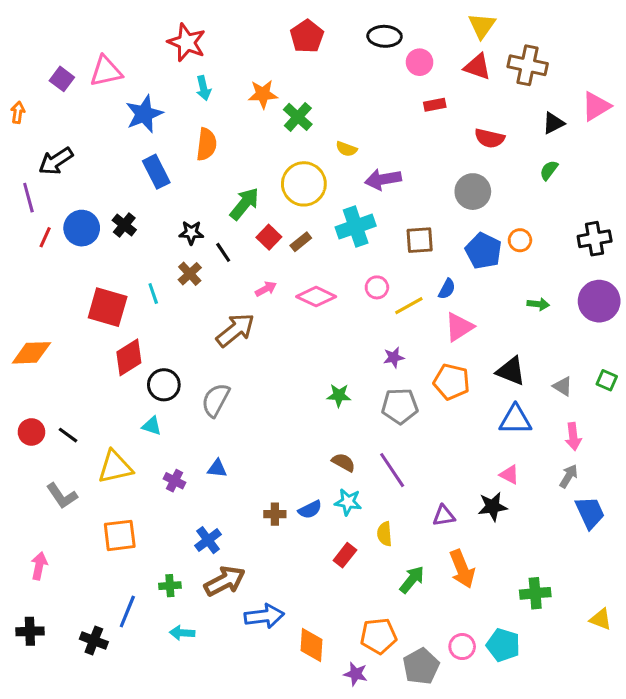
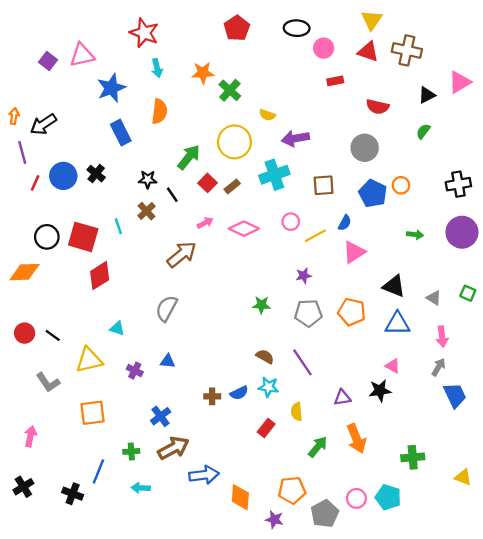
orange arrow: (18, 112) -> (14, 116), moved
orange pentagon: (451, 382) -> (352, 312), moved
black circle: (164, 385) -> (47, 237), moved
black cross: (30, 631) -> (23, 487), turned -30

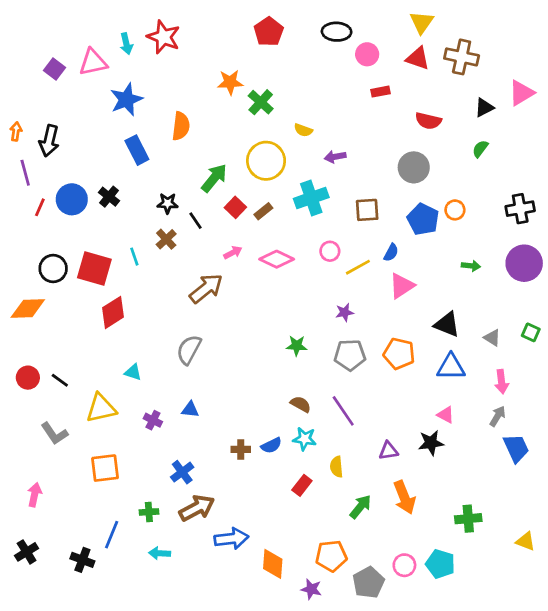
cyan arrow: (157, 68) -> (126, 44), moved
black arrow: (43, 124) -> (49, 141), turned -44
purple arrow: (295, 138) -> (335, 157), size x0.7

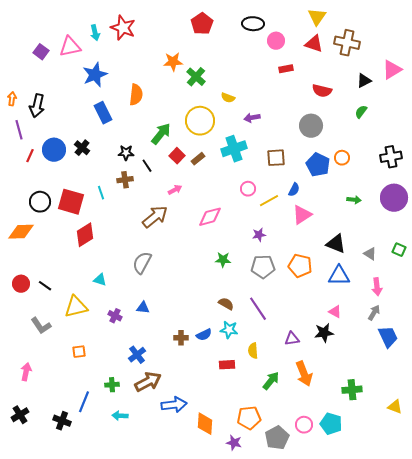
brown cross: (166, 239) -> (125, 180), turned 35
pink diamond: (277, 259) -> (210, 217), moved, turned -40
orange square: (105, 468) -> (79, 352), size x0.6
red rectangle: (302, 485) -> (227, 365), turned 49

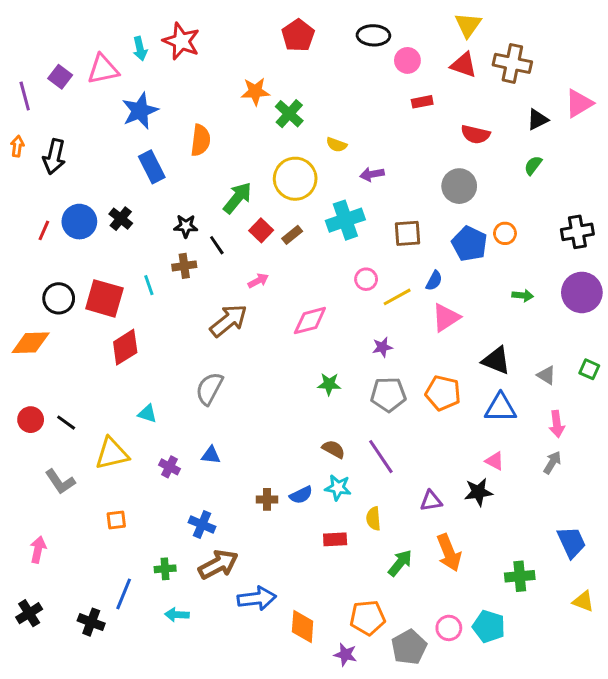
purple line: (19, 130) -> (25, 96), moved
blue trapezoid: (388, 337) -> (571, 542), moved
blue cross: (137, 355) -> (202, 525), turned -30

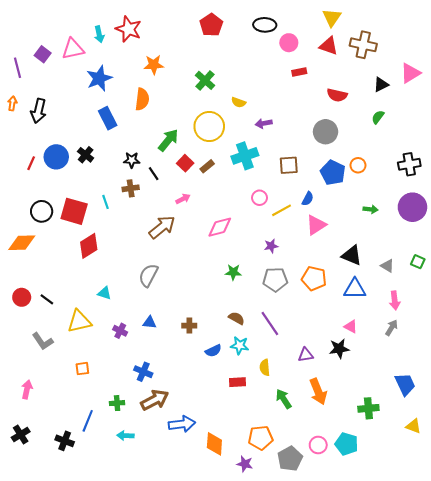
orange star: (255, 91) -> (154, 65), moved
brown cross: (267, 499) -> (189, 326), moved
green arrow: (400, 563) -> (284, 399), turned -72

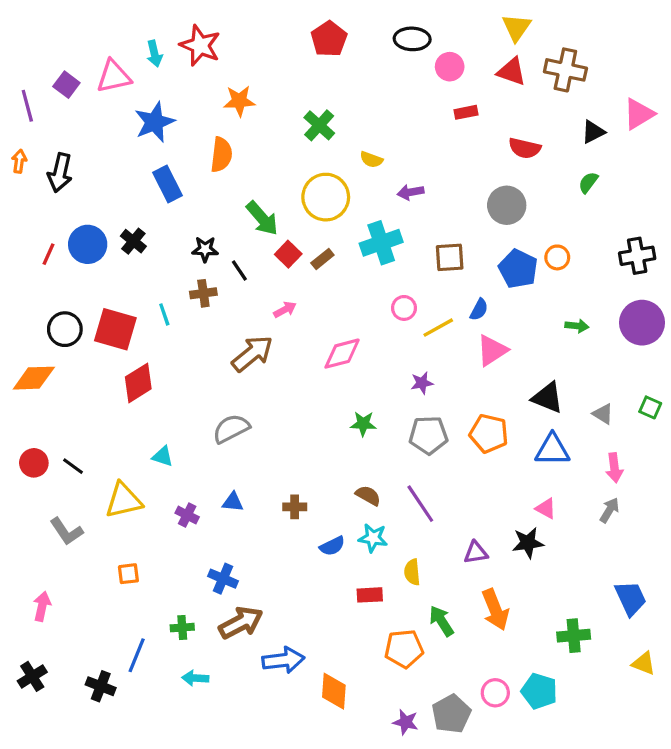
green arrow: (168, 140) -> (262, 218), turned 100
gray semicircle: (148, 275) -> (231, 429), turned 35
orange pentagon: (261, 438) -> (404, 649), moved
purple star: (245, 464) -> (406, 722), moved

